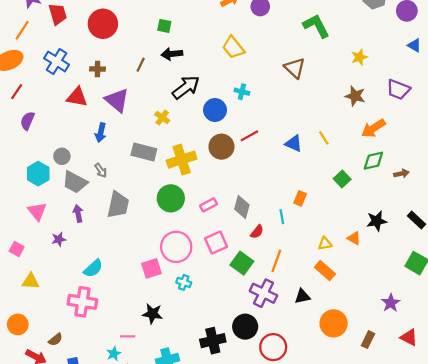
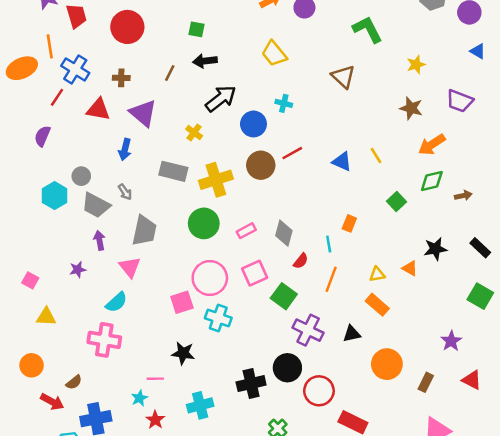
orange line: (22, 30) -> (50, 46), moved, turned -42
red line: (17, 92) -> (57, 97), moved
pink triangle: (37, 211) -> (130, 267), moved
orange line: (276, 261) -> (331, 279), moved
cyan cross: (184, 282) -> (218, 318), size x1.5

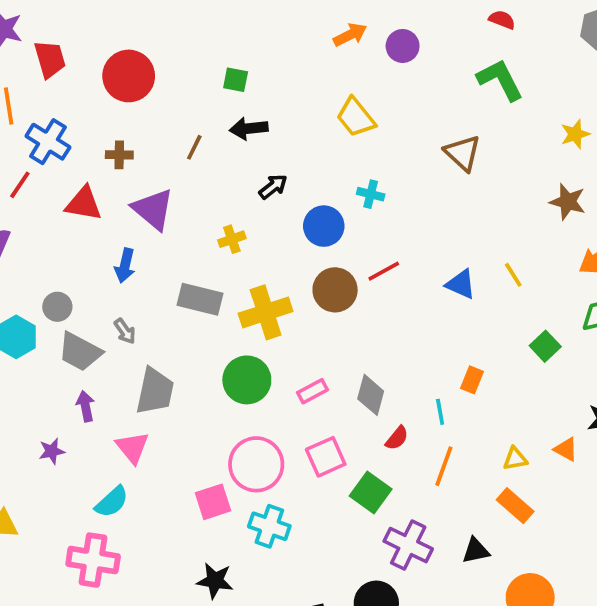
black arrow: (221, 99) -> (273, 187), size x0.6
yellow cross: (194, 132) -> (232, 239), turned 35

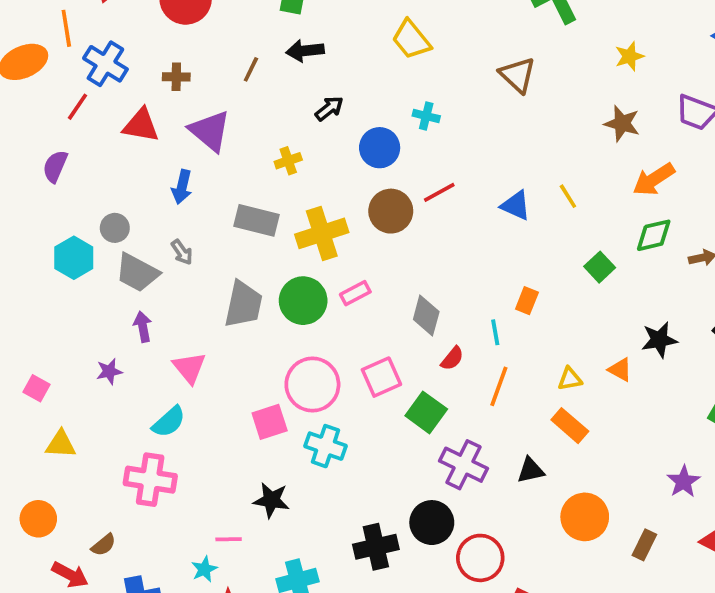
gray trapezoid: (155, 391) -> (243, 304), moved
pink rectangle: (313, 391) -> (355, 293), moved

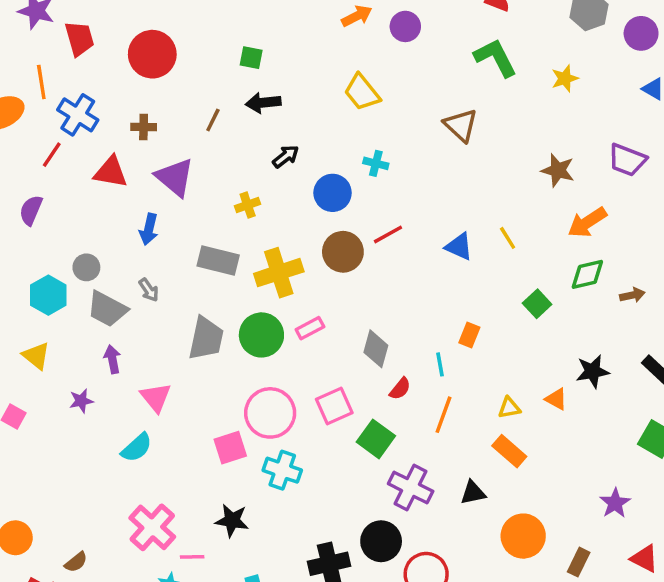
yellow star: (629, 56) -> (565, 78), moved
yellow triangle: (61, 444) -> (36, 356), moved, turned 36
pink cross: (150, 480) -> (152, 527), moved, turned 33

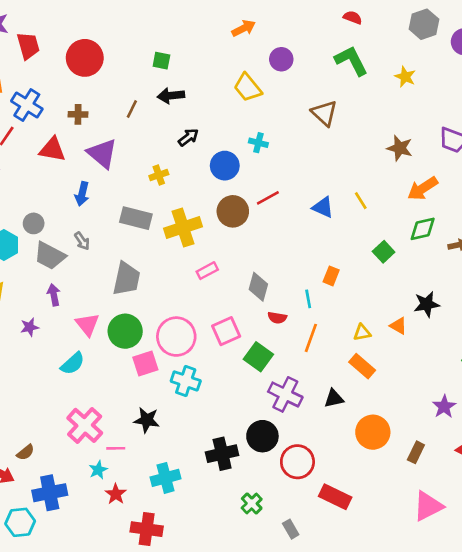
purple circle: (405, 26) -> (281, 59), moved
yellow star: (565, 78) -> (405, 77), turned -30
green circle: (261, 335) -> (125, 331), moved
red semicircle: (400, 389) -> (277, 318), turned 60

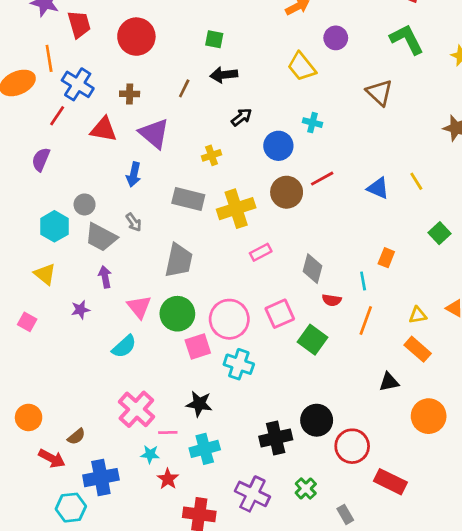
purple cross: (285, 394) -> (252, 494), moved
cyan star: (98, 470) -> (150, 454), turned 30
cyan cross: (166, 478) -> (205, 449), moved

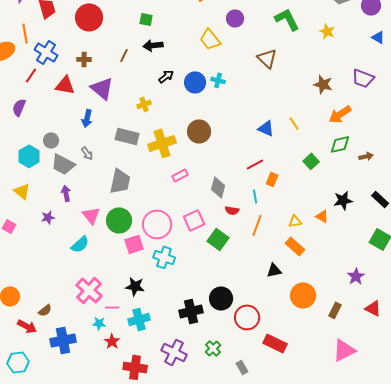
blue circle: (278, 146) -> (195, 82), moved
red line: (322, 179) -> (255, 164), moved
cyan hexagon: (71, 508) -> (18, 362), moved

